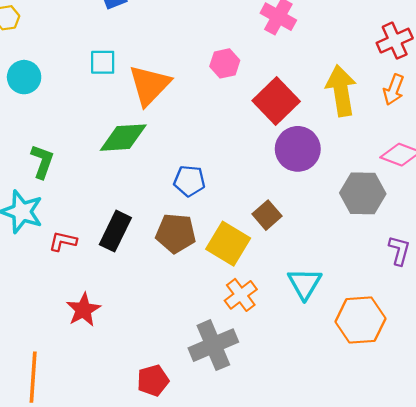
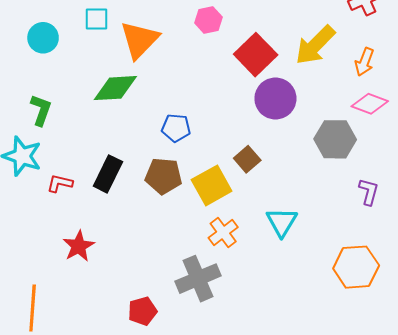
cyan circle: (24, 77) -> (43, 38), moved
orange arrow: (394, 90) -> (364, 62), moved
yellow arrow: (341, 91) -> (315, 45), turned -126
yellow square: (228, 244) -> (212, 185), turned 30
orange hexagon: (360, 320) -> (356, 267), moved

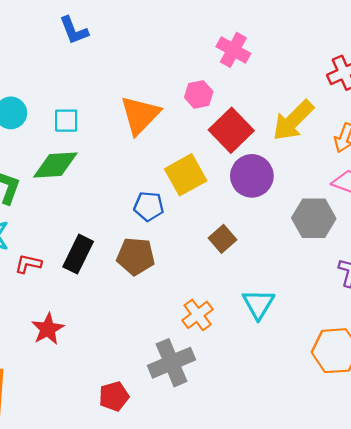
cyan square: (96, 19) -> (66, 121), moved
pink hexagon: (208, 20) -> (199, 94), moved
orange triangle: (139, 40) -> (140, 115), moved
green diamond: (115, 88) -> (55, 165), moved
yellow square: (212, 185) -> (186, 175), moved

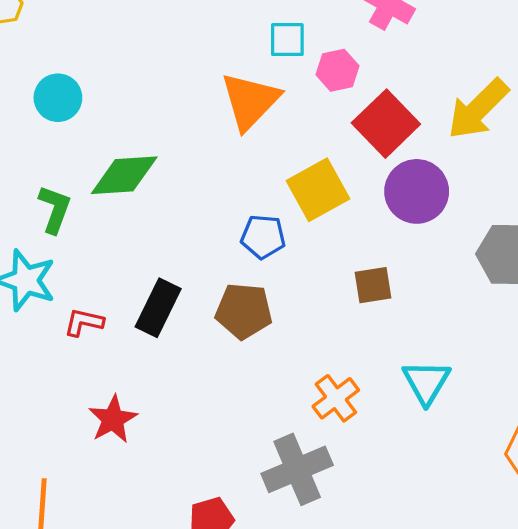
cyan square: (66, 121) -> (287, 40), moved
brown square: (223, 239) -> (373, 285), turned 32

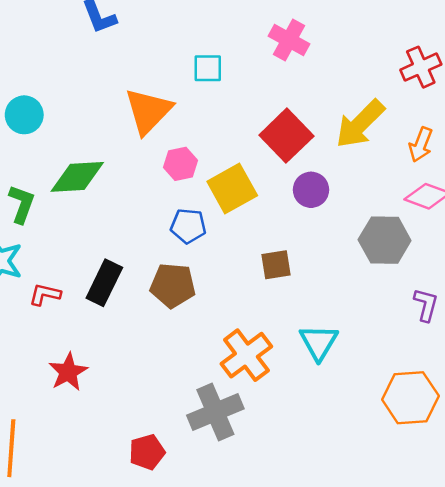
pink hexagon: (337, 70) -> (181, 164), moved
orange triangle: (250, 101) -> (148, 111), moved
purple circle: (417, 191) -> (311, 190), size x0.7
orange cross: (336, 398) -> (246, 355), size x1.4

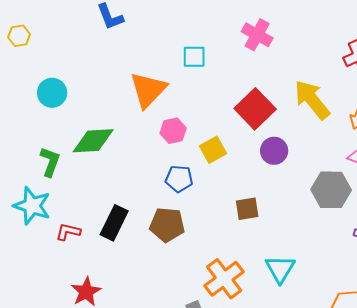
yellow arrow: (360, 124) -> (312, 100), turned 96
yellow square: (232, 188) -> (213, 150), size x0.7

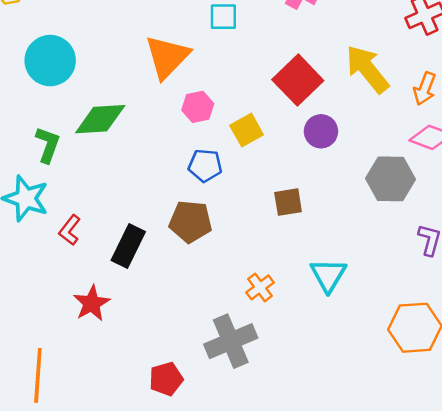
cyan circle: (52, 93) -> (50, 61), size x1.4
black rectangle: (114, 223) -> (128, 246), moved
red L-shape: (68, 232) -> (70, 230), turned -65
orange cross: (224, 279) -> (260, 287), size x0.6

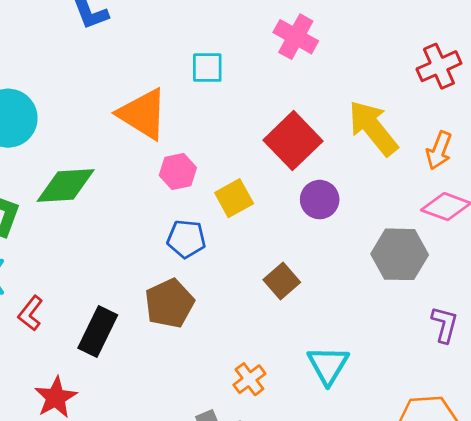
orange triangle: (167, 57) -> (143, 114), turned -42
brown square: (288, 202) -> (282, 281), turned -32
brown pentagon: (190, 222) -> (169, 303), turned -30

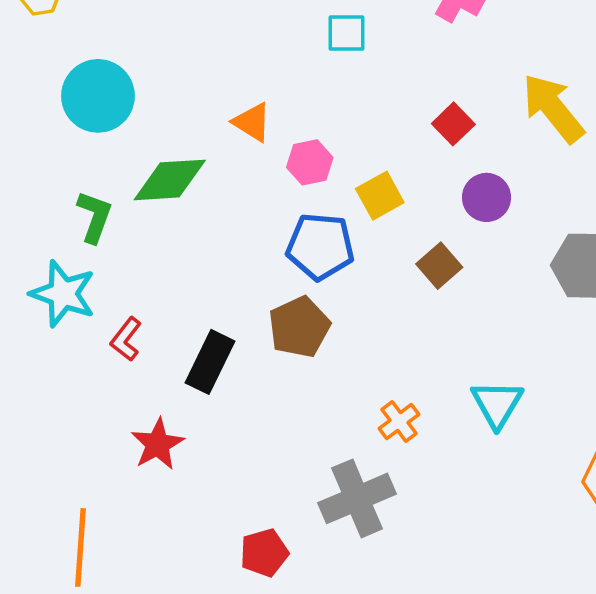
orange triangle: (143, 114) -> (252, 122), moved, size x0.6
red square: (293, 141) -> (453, 124), size x0.6
blue pentagon: (186, 239) -> (320, 246), size x1.4
brown square: (282, 281) -> (439, 266), moved

